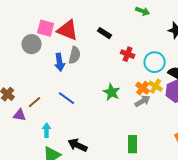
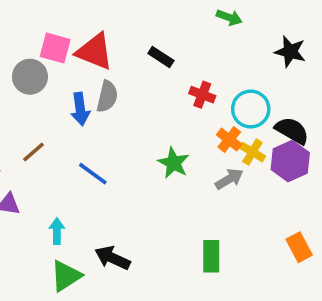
orange cross: (143, 88) -> (229, 140), moved
brown line: (35, 102) -> (34, 152), moved

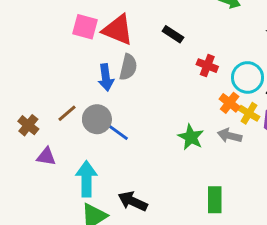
gray circle: (30, 77) -> (97, 119), moved
green star: (174, 163) -> (191, 137), moved
gray arrow: (229, 179) -> (230, 136), turned -135
cyan arrow: (57, 231) -> (86, 179), size x1.6

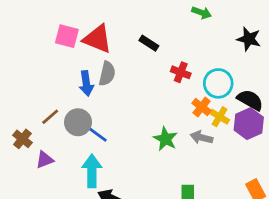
brown cross: (28, 125) -> (22, 139), moved
purple triangle: (46, 156) -> (45, 160), moved, turned -30
cyan arrow: (86, 179) -> (92, 171), moved

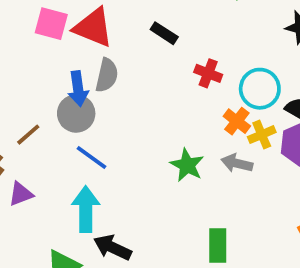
yellow cross: (220, 117) -> (262, 135), turned 36
gray circle: (78, 122) -> (76, 114), moved

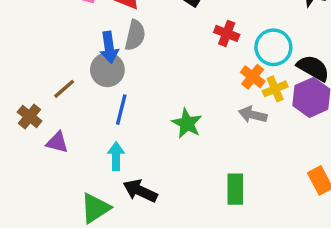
blue line: (91, 158) -> (121, 110), turned 68
green star: (187, 165) -> (187, 123), moved
purple triangle: (21, 194) -> (57, 142), turned 35
cyan arrow: (86, 209) -> (116, 156), size x0.7

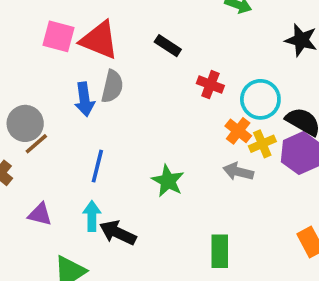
gray circle: (107, 70) -> (25, 123), moved
purple triangle: (57, 142) -> (40, 214), moved
black arrow: (140, 191) -> (118, 233), moved

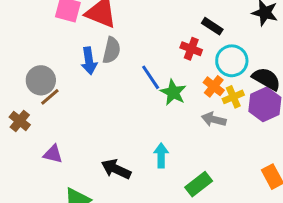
black rectangle: (168, 46) -> (212, 26), moved
blue line: (97, 166) -> (151, 77), moved, turned -48
green star: (168, 181) -> (173, 92), moved
cyan arrow: (92, 216) -> (161, 156), moved
green rectangle: (220, 251) -> (199, 184), turned 52

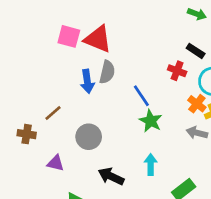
gray circle: (41, 80) -> (89, 137), moved
green star: (173, 92) -> (151, 121), moved
brown cross: (20, 121) -> (27, 134), turned -30

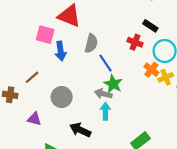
pink square: (69, 36) -> (45, 35), moved
gray semicircle: (107, 72) -> (91, 43), moved
gray arrow: (197, 133) -> (103, 94), moved
cyan arrow: (151, 164) -> (105, 111), moved

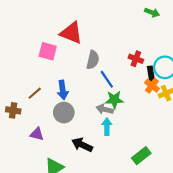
black rectangle: (150, 26) -> (151, 74), moved, turned 48
blue arrow: (61, 51) -> (63, 90), moved
green star: (113, 84) -> (114, 100), turned -30

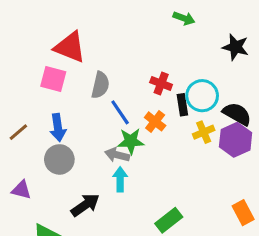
pink square: (48, 51) -> (53, 79), moved
orange cross: (152, 86) -> (155, 121), moved
black arrow: (82, 145) -> (85, 205), turned 120

